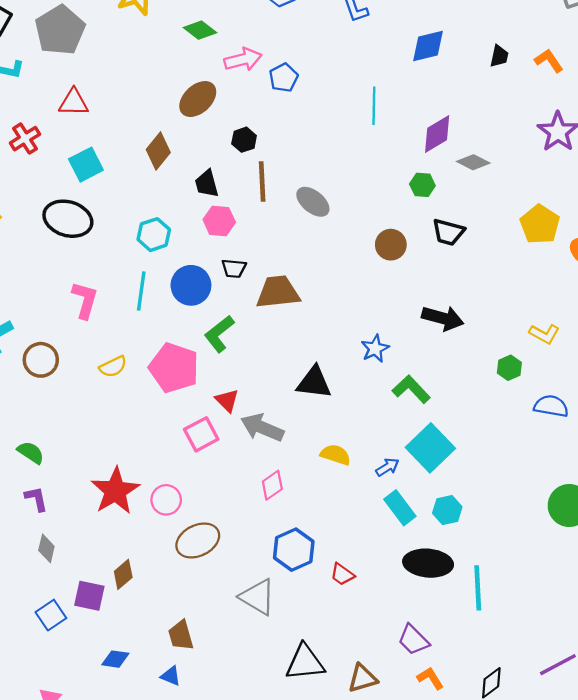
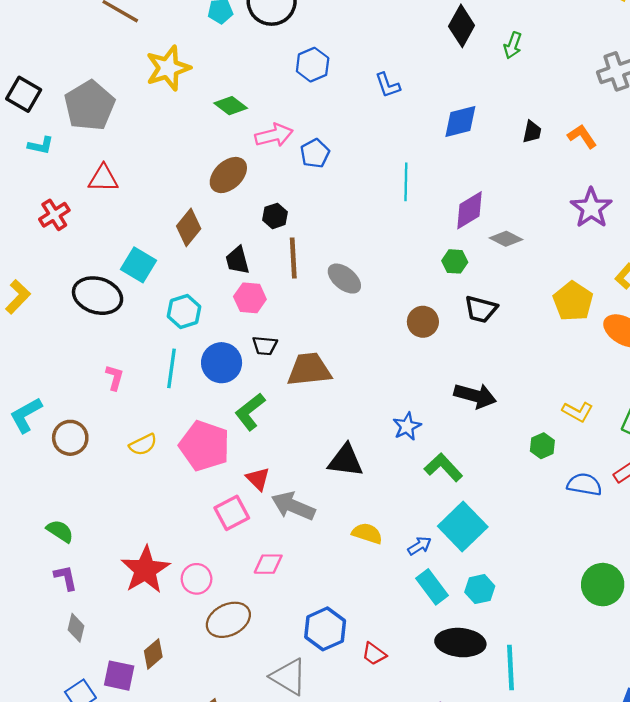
cyan square: (86, 165) -> (138, 265), moved, turned -32
pink L-shape: (85, 300) -> (115, 377), size x0.7
pink diamond: (272, 485) -> (268, 564), moved, turned 36

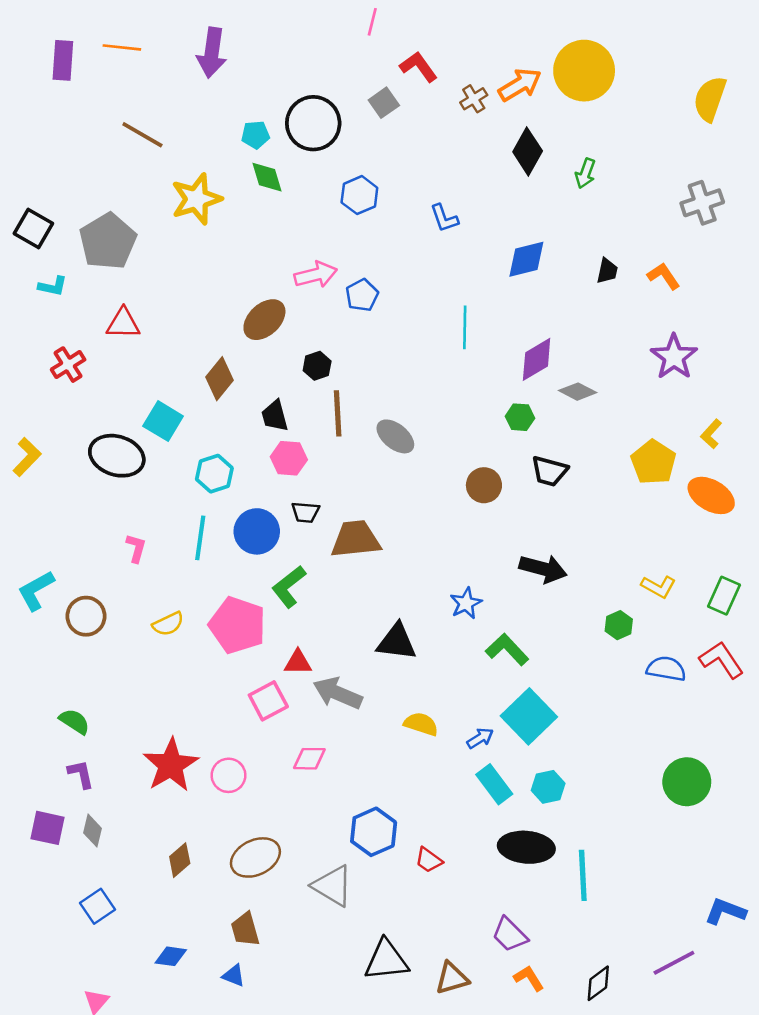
green diamond: (231, 106) -> (267, 177), moved, turned 36
red triangle: (258, 479) -> (298, 662), turned -45
brown ellipse: (228, 620) -> (255, 857), moved
purple square: (119, 676) -> (47, 828), moved

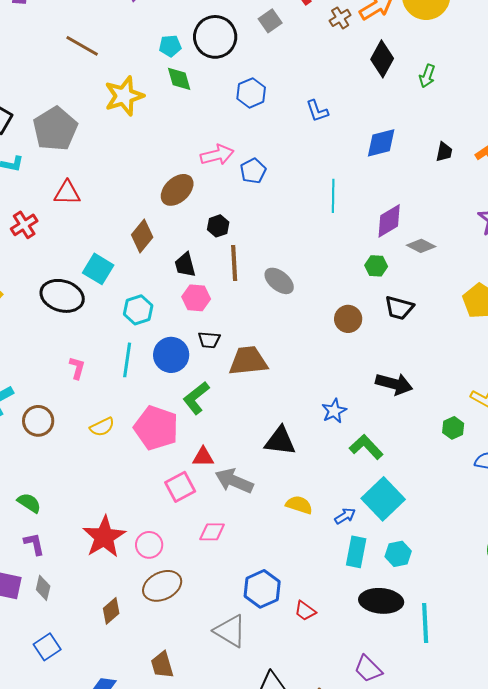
cyan rectangle: (494, 784) -> (356, 552), turned 48
brown ellipse: (255, 857) -> (162, 586), moved

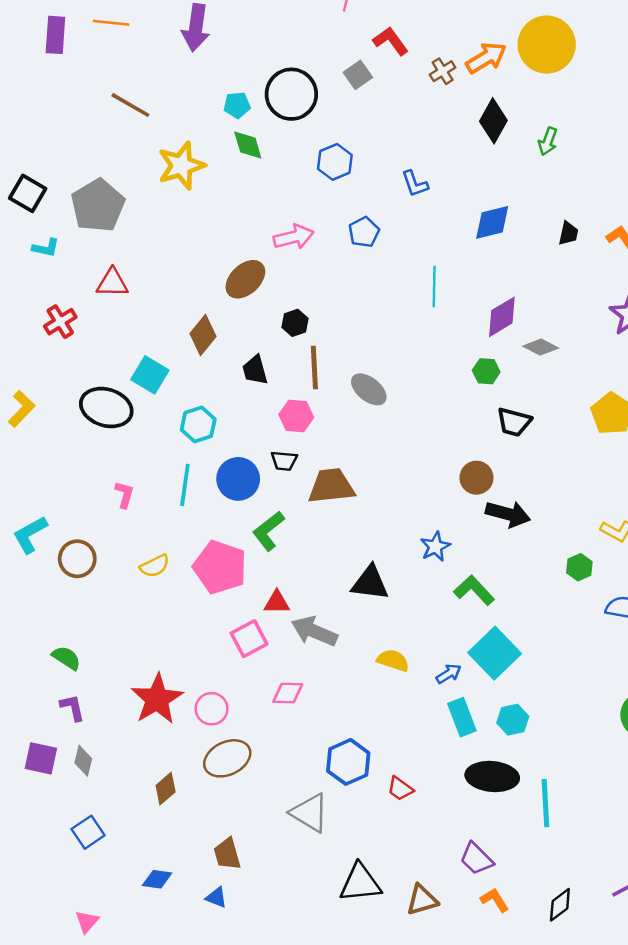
blue pentagon: (253, 171) -> (364, 232), moved
pink hexagon: (196, 298) -> (296, 416), moved
brown circle: (348, 319) -> (476, 478), moved
cyan rectangle: (356, 552) -> (462, 717), turned -32

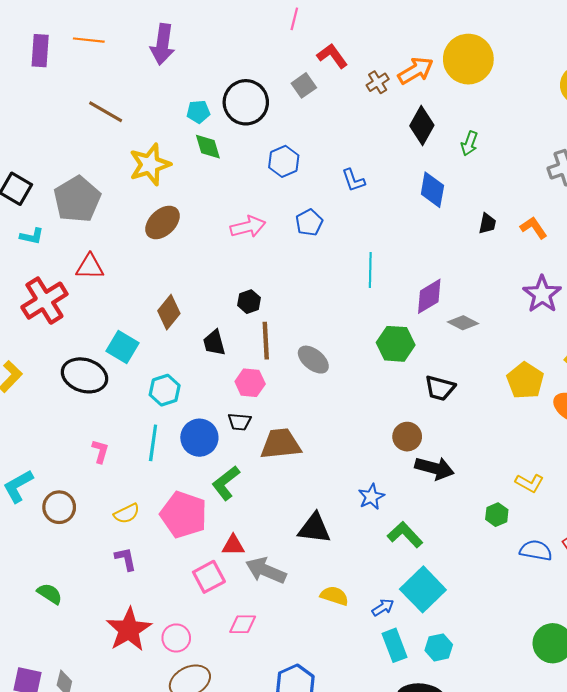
blue diamond: (492, 222) -> (432, 190), moved, turned -66
brown ellipse: (245, 279) -> (163, 222), moved
red cross: (60, 322) -> (44, 301), size x1.6
green hexagon: (486, 371) -> (396, 344), moved, size x1.6
purple L-shape: (72, 708) -> (126, 559), moved

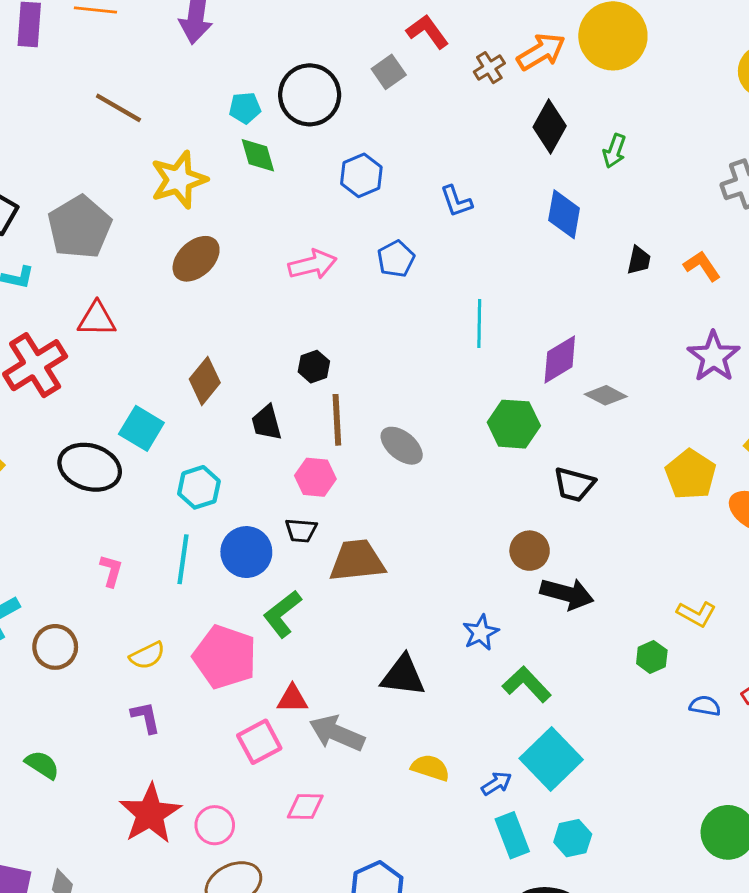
blue semicircle: (536, 550) -> (705, 706), size x0.7

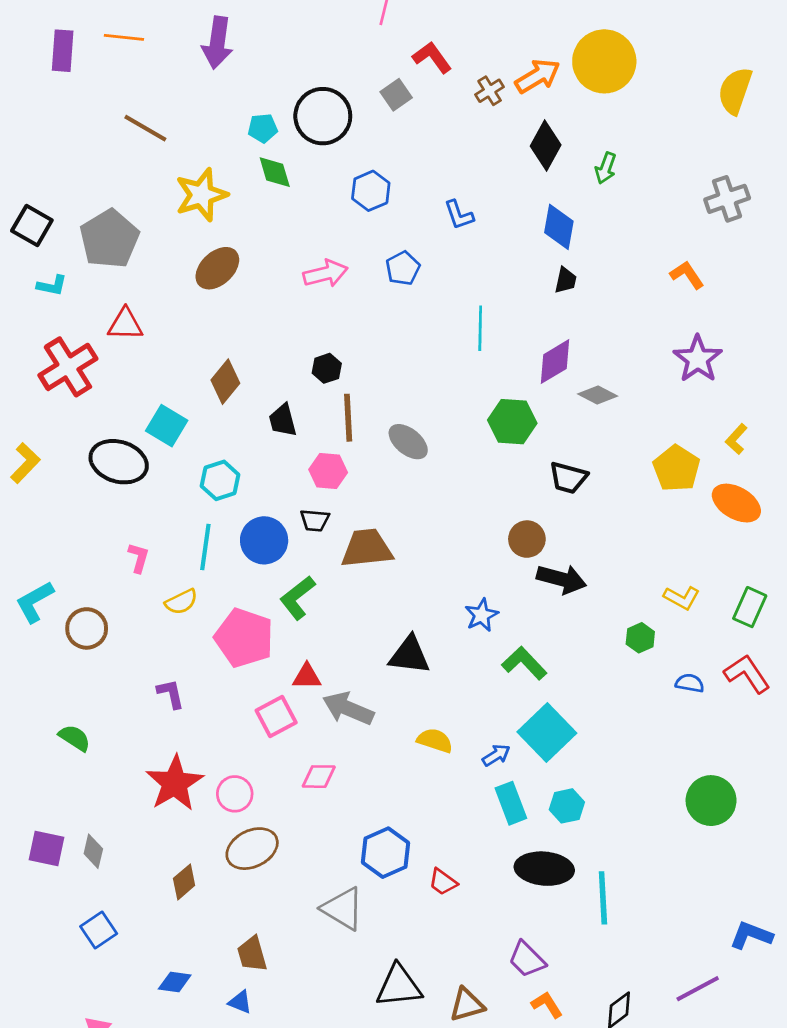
black trapezoid: (639, 260) -> (566, 280), moved
yellow semicircle: (147, 656) -> (181, 602), moved

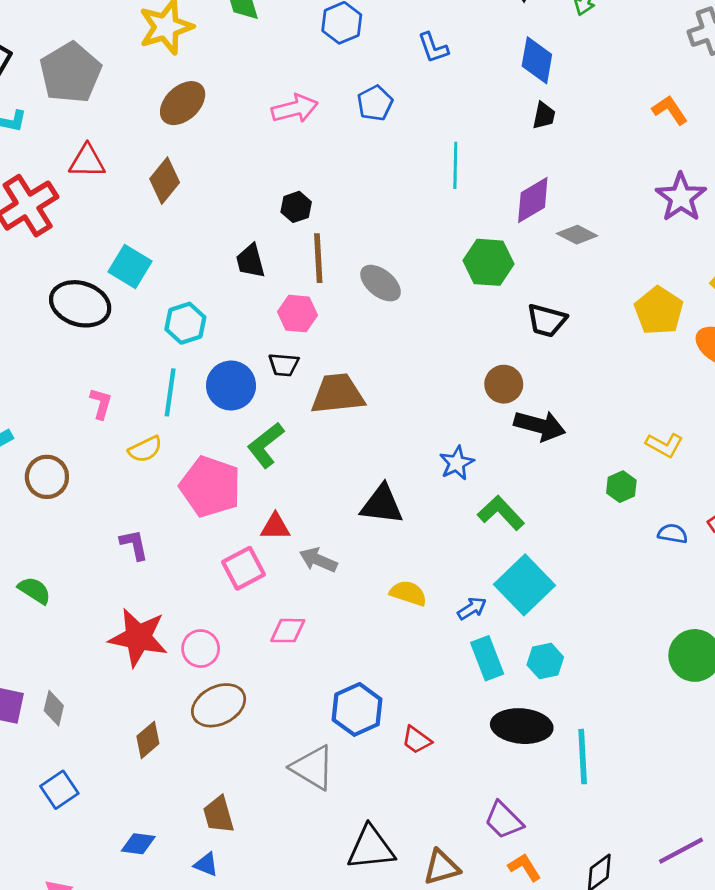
brown diamond: (225, 382) -> (165, 181), moved
gray arrow: (348, 708) -> (318, 560), size x0.7
red star: (175, 783) -> (138, 637), turned -30

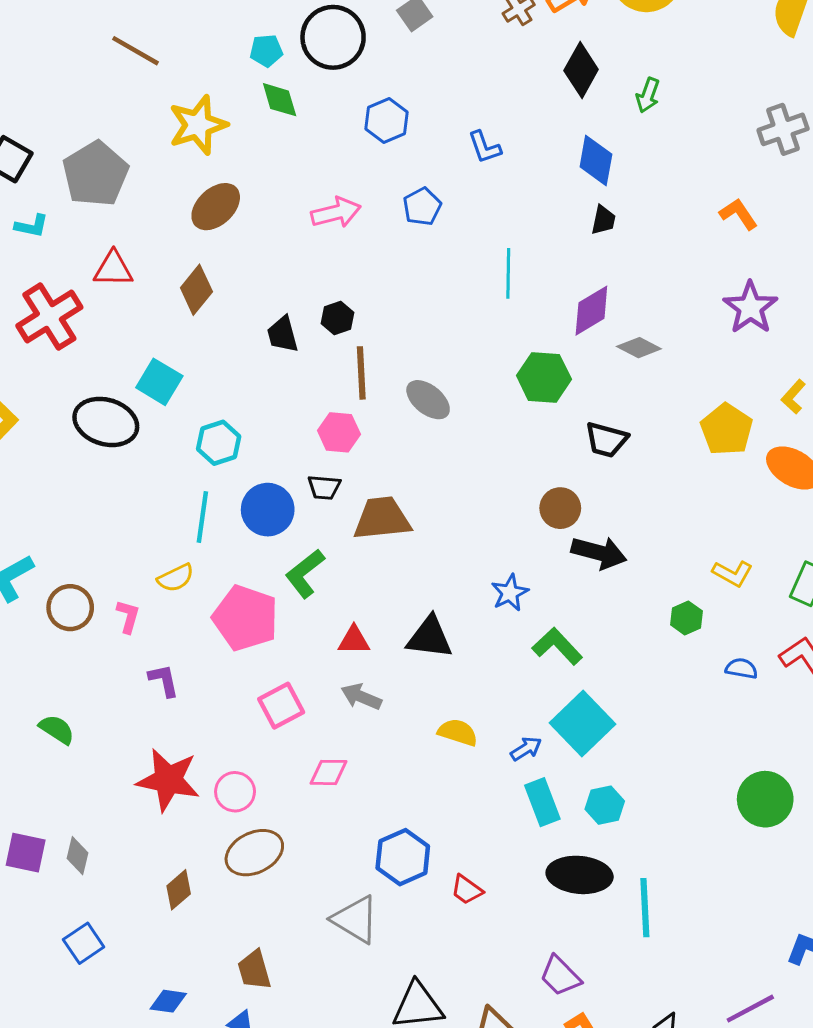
black trapezoid: (250, 261) -> (283, 334), moved
pink L-shape: (101, 404) -> (128, 617), moved
red triangle: (275, 527) -> (354, 640), moved

